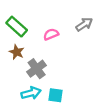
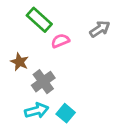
green rectangle: (17, 27) -> (39, 20), moved
cyan square: (55, 95) -> (66, 113), turned 32

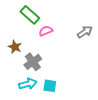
gray arrow: (100, 29) -> (85, 32), moved
cyan square: (66, 113) -> (50, 86), turned -32

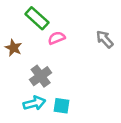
gray arrow: (85, 32) -> (105, 39), turned -98
brown star: (15, 47) -> (13, 48), moved

